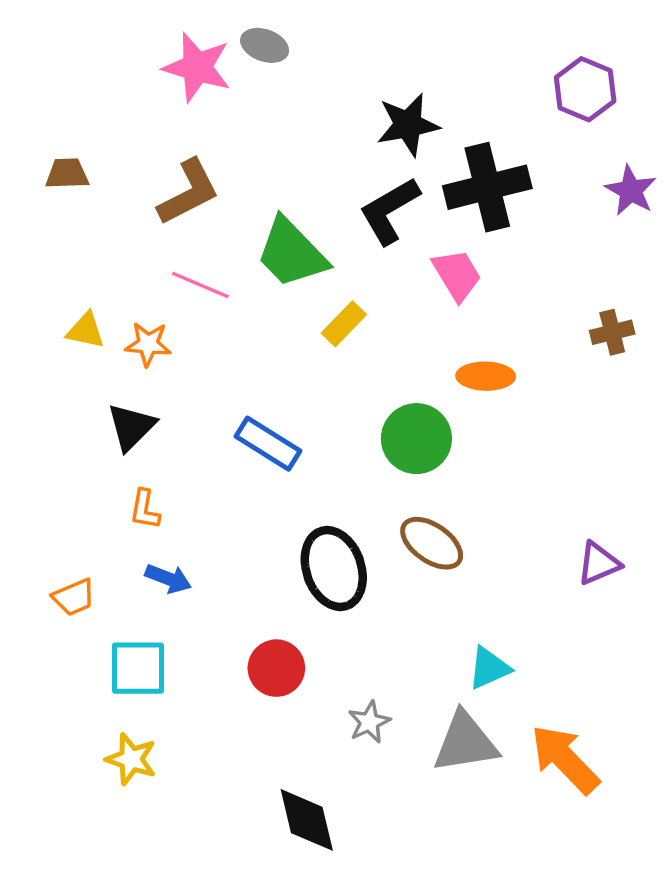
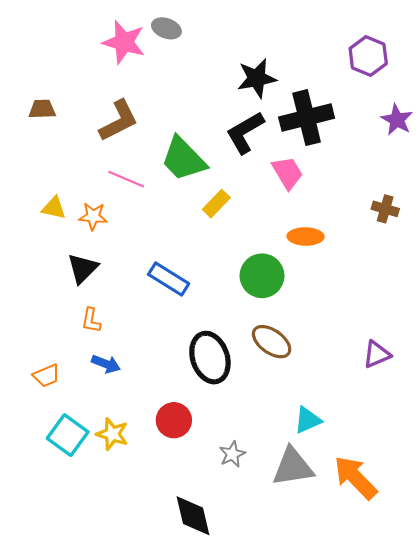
brown cross: (612, 332) -> (385, 209), turned 30
cyan square: (138, 668) -> (68, 435), moved, turned 36
yellow star: (131, 759) -> (112, 434), moved

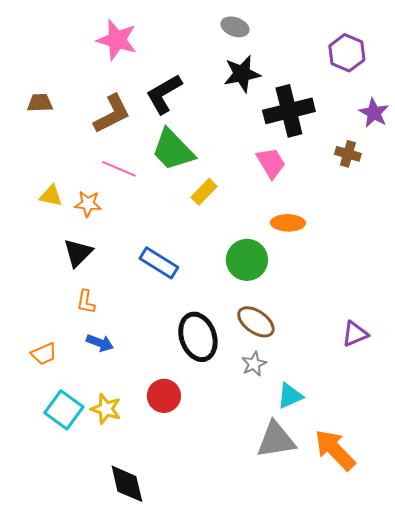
gray ellipse: (166, 28) -> (235, 27), moved
black L-shape: (245, 132) -> (164, 94), moved
brown cross: (385, 209) -> (348, 154), moved
gray star: (232, 454) -> (254, 364), moved
black diamond: (193, 516) -> (127, 484), moved

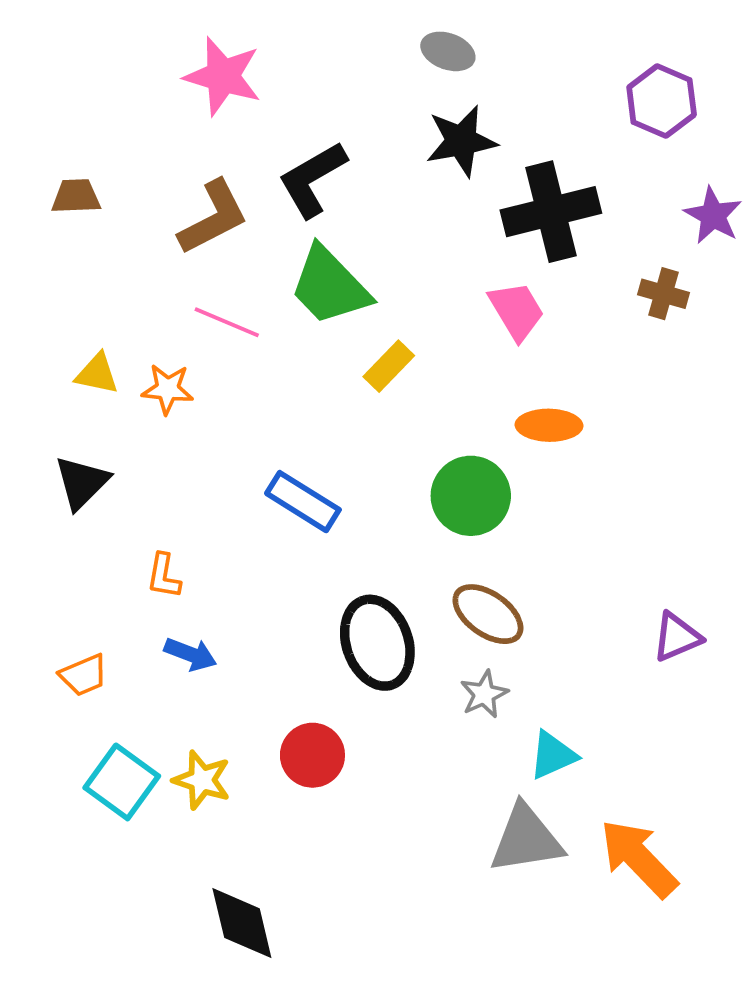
black triangle: (78, 253) -> (82, 482), moved

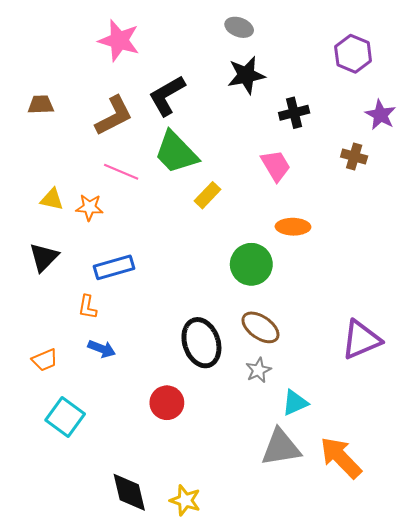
black cross: (551, 212) -> (294, 113), size x0.6
blue rectangle: (303, 502) -> (114, 267), moved, turned -48
purple triangle: (677, 637) -> (361, 340), size x1.5
yellow star: (202, 780) -> (185, 500), moved

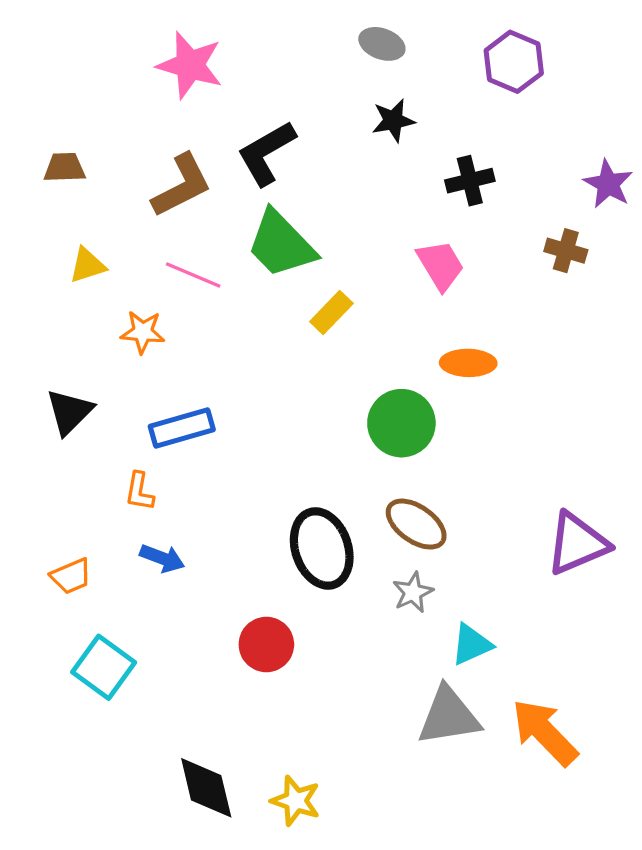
purple hexagon: (353, 54) -> (514, 62), moved
black star: (246, 75) -> (393, 120), size x0.7
yellow triangle: (52, 199) -> (87, 265), moved, turned -30

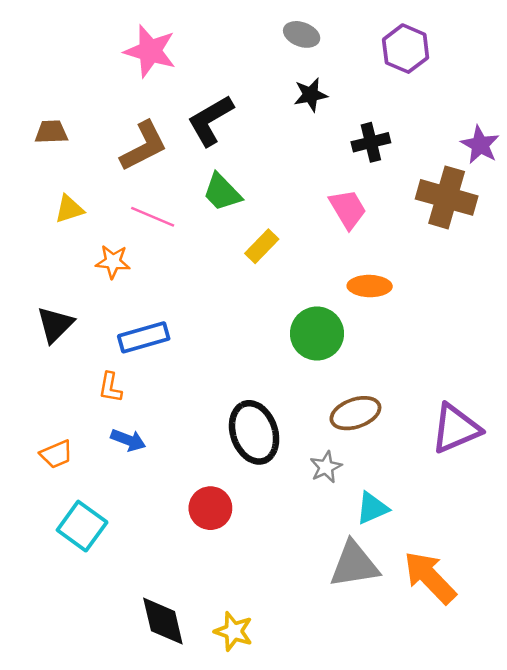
green trapezoid: (281, 244) -> (222, 192), size x0.7
brown cross: (566, 251) -> (447, 197), size x1.8
brown ellipse: (416, 524) -> (355, 413), moved, turned -54

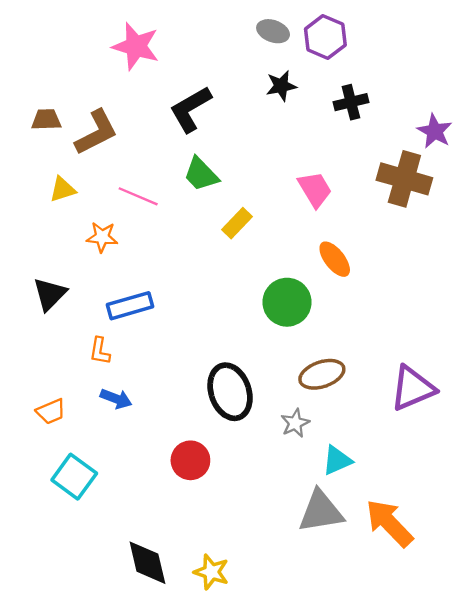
purple hexagon: (406, 49) -> (325, 37), moved
black cross: (371, 142) -> (351, 102), moved
brown L-shape: (144, 146) -> (96, 132), moved
orange ellipse: (370, 286) -> (335, 259), turned 51

